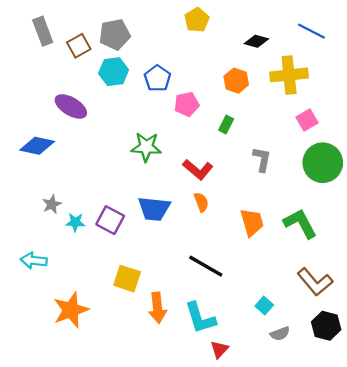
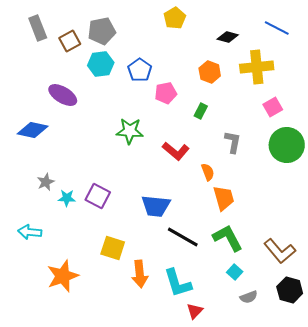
orange semicircle: (201, 202) -> (208, 172), moved
blue trapezoid: (154, 209) -> (156, 206), moved
green L-shape: (300, 223) -> (228, 238), moved

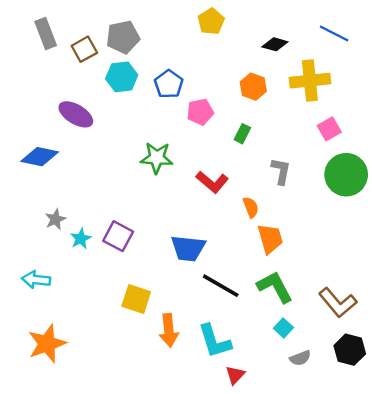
cyan star: (67, 198) -> (81, 239), turned -30
orange star: (63, 276) -> (47, 344), moved

